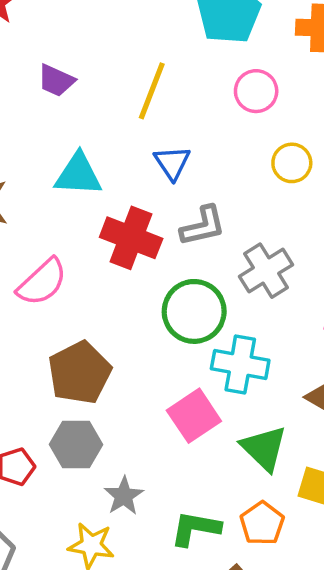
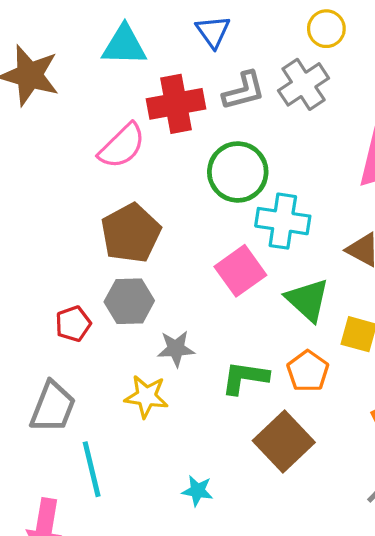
red cross: (131, 238) -> (176, 104), turned -30
gray cross: (266, 271) -> (304, 84), moved
pink semicircle: (42, 282) -> (122, 146), moved
gray star: (124, 496) -> (176, 349), turned 30

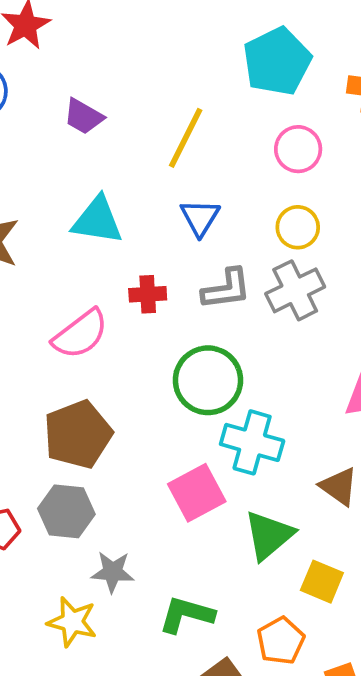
yellow circle: (326, 29) -> (298, 227), moved
red cross: (176, 104) -> (148, 294), size x0.6
green triangle: (308, 300) -> (269, 535), turned 30
orange pentagon: (308, 371) -> (281, 641), moved

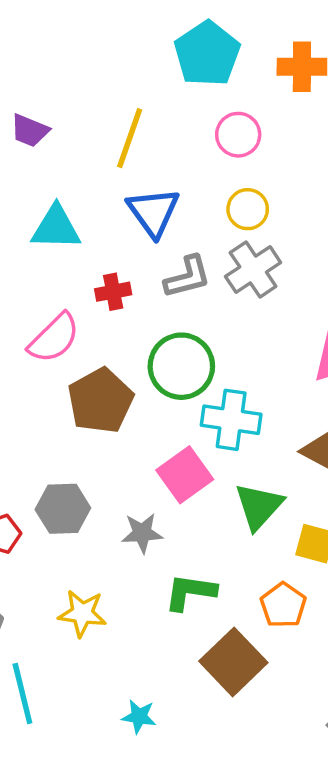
blue triangle: (200, 218) -> (153, 212), size x1.4
brown pentagon: (78, 434) -> (101, 401), moved
gray star: (113, 572) -> (142, 533), moved

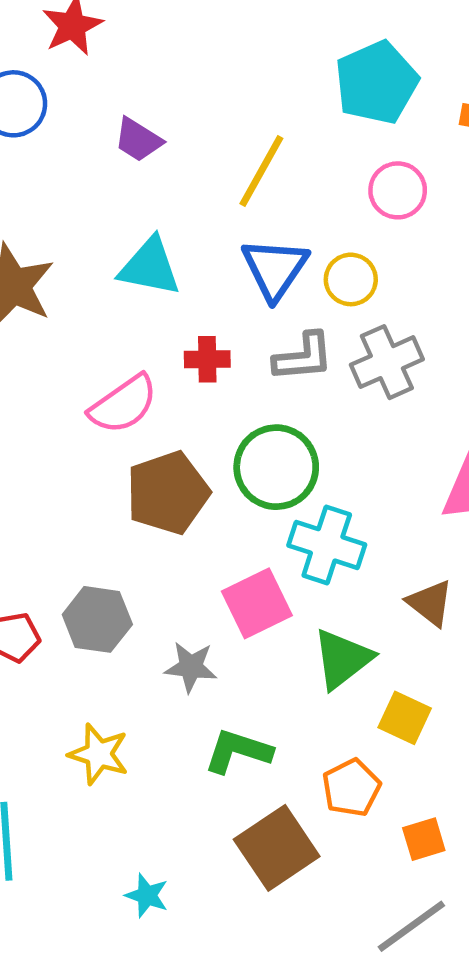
yellow circle: (248, 209) -> (351, 279), moved

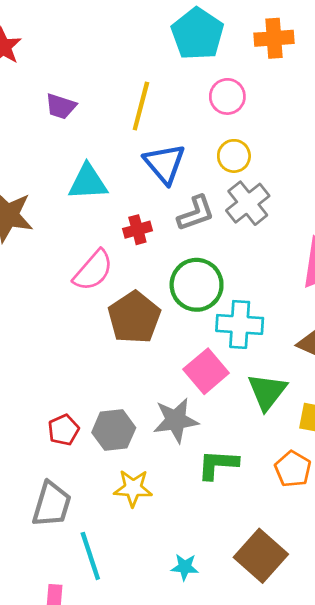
yellow circle: (351, 279) -> (234, 156), moved
gray hexagon: (97, 619) -> (114, 430), moved
gray star: (191, 667) -> (176, 420), size x1.4
brown square: (277, 848) -> (261, 556), moved

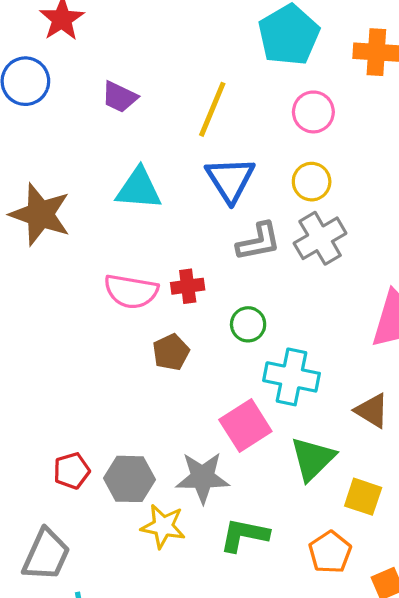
red cross: (137, 230) -> (188, 286), moved
pink semicircle: (93, 270) -> (131, 291), turned 51
green circle: (197, 285) -> (248, 324), size x0.6
brown pentagon: (134, 317) -> (171, 352), size x0.6
yellow star: (133, 488) -> (163, 526), moved

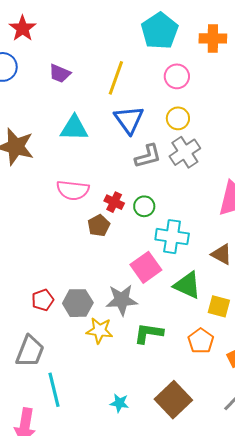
red cross: (188, 286) -> (114, 202), moved, turned 36
green triangle: (313, 459) -> (187, 285), turned -48

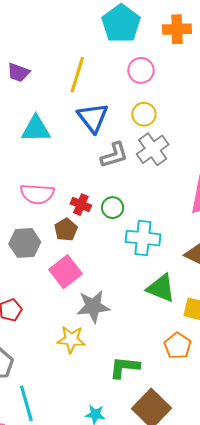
pink square: (146, 267) -> (66, 272), moved
gray hexagon: (78, 303) -> (25, 243), moved
green L-shape: (149, 333) -> (124, 367), moved

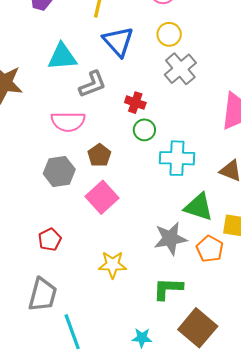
gray L-shape: (114, 155) -> (92, 84), moved
red cross: (81, 205) -> (135, 103), moved
gray star: (93, 306) -> (170, 239), moved
orange pentagon: (178, 346) -> (210, 249), moved

